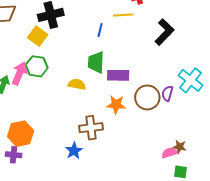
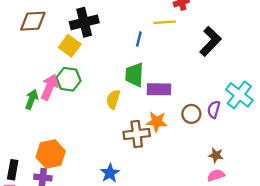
yellow semicircle: (77, 84) -> (113, 99), turned -84
brown circle: (147, 97) -> (191, 114), size x0.7
brown cross: (91, 128) -> (137, 134), moved
brown star: (180, 147) -> (216, 155), moved

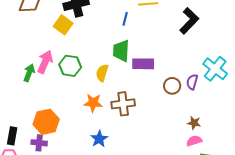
green hexagon: (69, 79) -> (70, 66), moved
orange star: (157, 122) -> (93, 103), moved

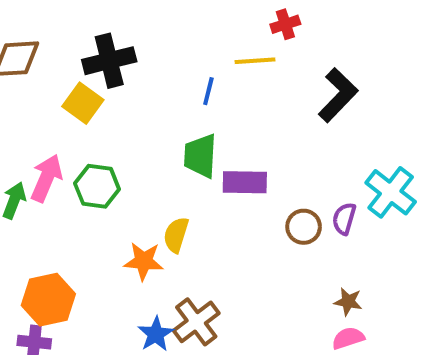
yellow semicircle: (102, 73) -> (176, 235), moved
brown cross: (123, 104) -> (196, 322), moved, turned -30

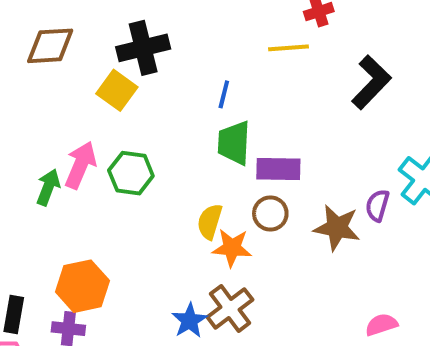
blue line: (208, 91) -> (224, 94), moved
brown circle: (304, 227) -> (270, 213), moved
orange star: (144, 261) -> (232, 248), moved
brown star: (348, 302) -> (337, 228), moved, size x1.6

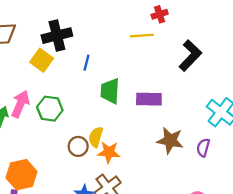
blue line: (224, 94) -> (86, 63), moved
purple rectangle: (278, 169) -> (149, 99), moved
purple semicircle: (377, 205) -> (203, 148), moved
brown circle: (270, 213) -> (78, 146), moved

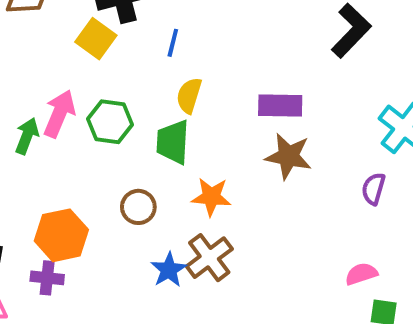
green trapezoid: (110, 91) -> (173, 142), moved
yellow semicircle: (96, 137) -> (189, 95), moved
brown star: (170, 140) -> (288, 156), moved
brown circle: (78, 146) -> (138, 207), moved

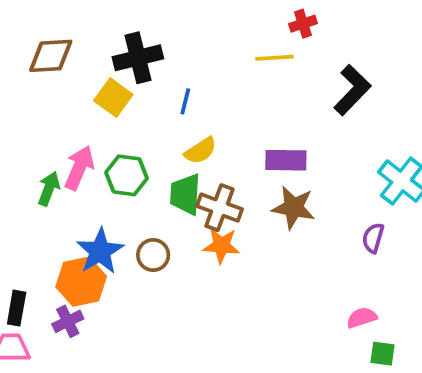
yellow semicircle: (189, 95) -> (201, 151), turned -140
brown cross: (209, 258) -> (219, 208), moved, turned -33
blue star: (169, 270) -> (100, 251), moved, size x1.4
purple cross: (47, 278) -> (68, 321), turned -32

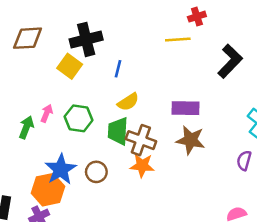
pink arrow: (79, 168) -> (47, 113), size x0.6

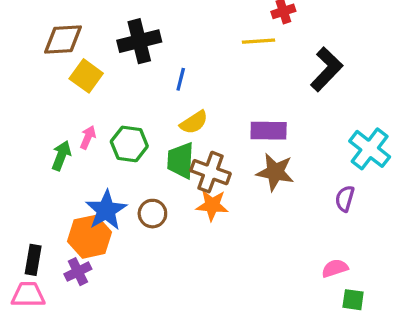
yellow square: (70, 66) -> (86, 76), moved

